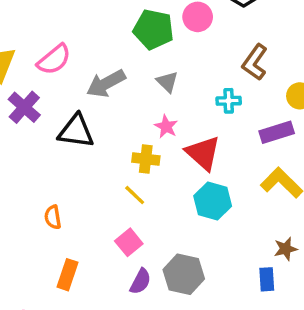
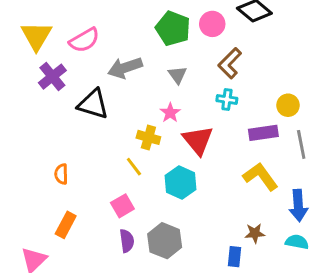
brown L-shape: (255, 62) -> (230, 63), moved
cyan hexagon: (213, 201) -> (181, 182), moved
purple semicircle: (140, 281) -> (127, 241), turned -45

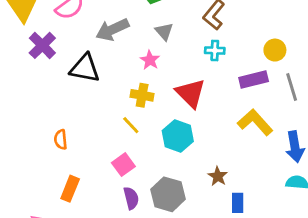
pink star: (170, 113) -> (150, 60), moved
brown star: (255, 233) -> (218, 176), moved, turned -30

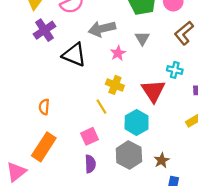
cyan cross: (215, 51) -> (175, 70), moved
pink star: (150, 60) -> (118, 53), moved
orange rectangle: (70, 189) -> (44, 147), size x1.4
gray hexagon: (168, 194) -> (129, 155), moved

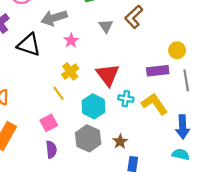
gray triangle: (142, 38) -> (106, 26), moved
cyan cross: (175, 70) -> (126, 99), moved
yellow cross: (115, 85) -> (70, 71), turned 35

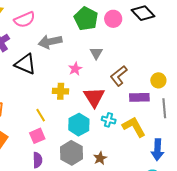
brown L-shape: (134, 17) -> (119, 76), moved
pink star: (71, 40) -> (75, 69), moved
yellow cross: (70, 71) -> (61, 91), turned 35
yellow line: (58, 93) -> (41, 115), moved

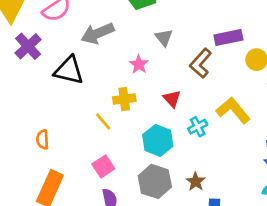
red triangle: (94, 97) -> (172, 99), size x0.6
purple rectangle: (139, 97) -> (228, 38), moved
yellow line: (41, 115) -> (103, 122), moved
cyan cross: (109, 120) -> (198, 127), turned -32
yellow L-shape: (134, 127) -> (233, 110), moved

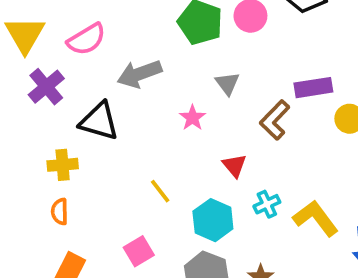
yellow cross: (124, 99) -> (63, 165), moved
yellow L-shape: (233, 110) -> (316, 218), moved
yellow line: (103, 122) -> (160, 191), moved

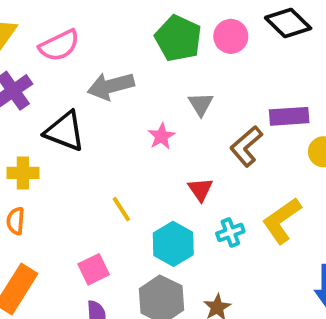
yellow L-shape: (316, 218) -> (282, 221), moved, turned -93

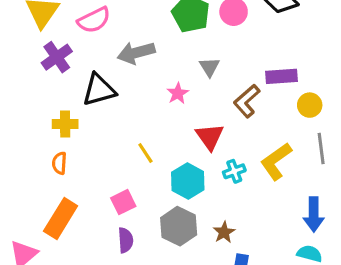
black triangle: (65, 131) -> (99, 90), turned -36
red triangle: (200, 190) -> (210, 137), size x1.4

